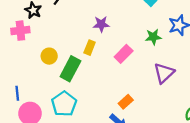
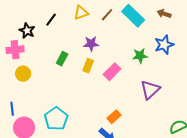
yellow rectangle: (90, 48) -> (88, 66), moved
yellow circle: (49, 56) -> (23, 74), moved
green rectangle: (70, 69) -> (62, 59), moved, size x0.6

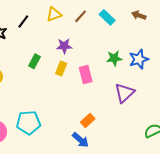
cyan rectangle: (133, 16) -> (107, 17), size x0.7
blue star: (164, 45) -> (139, 59), moved
pink rectangle: (112, 72) -> (86, 75), turned -60
cyan pentagon: (56, 119) -> (28, 123), turned 30

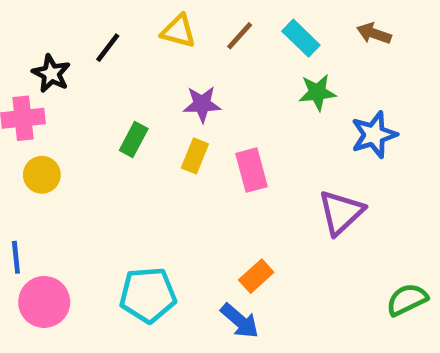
yellow triangle: (54, 14) -> (178, 31), turned 35
green star: (114, 58) -> (317, 92), moved
cyan pentagon: (28, 123) -> (148, 295), moved

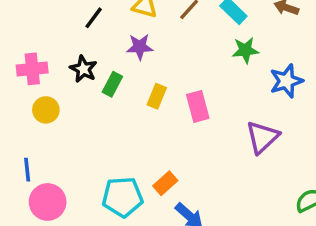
black star: (51, 73) -> (83, 69), moved
purple star: (202, 104) -> (140, 47), moved
orange rectangle: (256, 276) -> (165, 183), moved

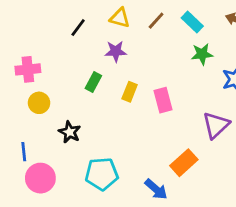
black star: (83, 69) -> (70, 132), moved
orange rectangle: (165, 183) -> (184, 163), moved, size x1.4

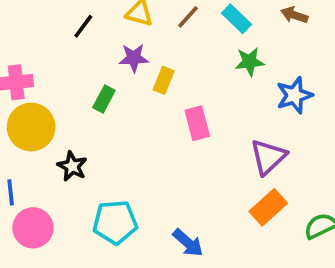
yellow rectangle: (130, 92) -> (164, 80), moved
yellow circle: (39, 103) -> (31, 127), size x1.6
orange rectangle: (184, 163) -> (268, 207), moved

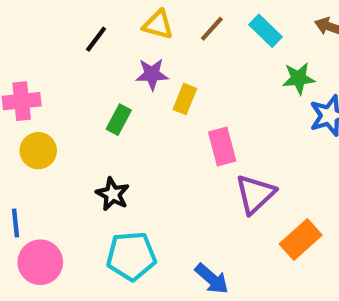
green star: (250, 62) -> (299, 78), moved
yellow circle: (31, 127) -> (38, 151), size x0.7
purple triangle: (268, 157) -> (255, 194), moved
black star: (72, 166) -> (113, 194), moved

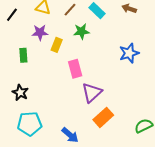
green star: (299, 78) -> (81, 31), moved
green rectangle: (119, 120) -> (23, 55), turned -32
orange rectangle: (301, 239) -> (103, 117), moved

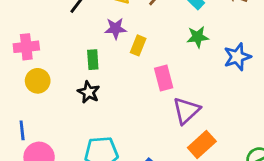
green star: (81, 31) -> (198, 37), moved
black star: (20, 93) -> (89, 92), moved

